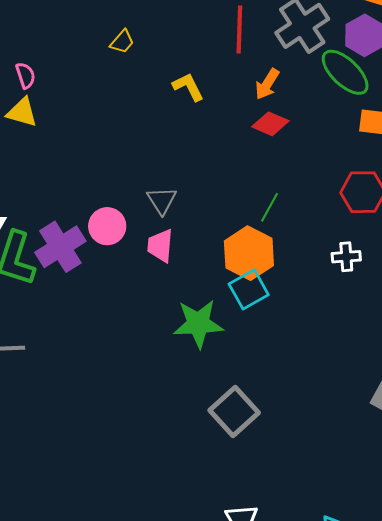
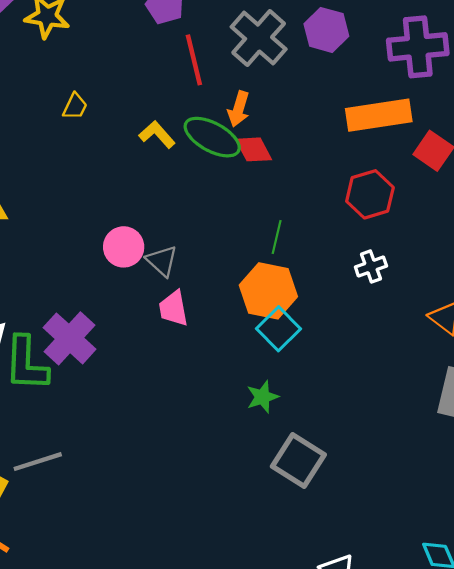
green ellipse: (345, 72) -> (212, 137), moved
red diamond: (270, 124) -> (254, 149), turned 54
pink circle: (107, 226) -> (124, 247), moved
green star: (198, 324) -> (262, 397), moved, size x0.6

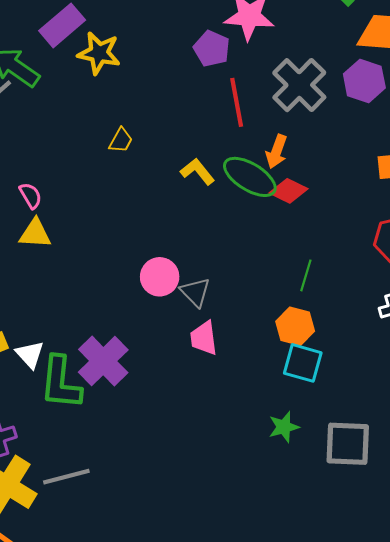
red diamond: (254, 149) -> (289, 191), turned -39
orange hexagon: (268, 291) -> (295, 326), size x0.7
cyan square: (278, 329) -> (303, 363), turned -33
gray square: (298, 461) -> (348, 444), moved, turned -33

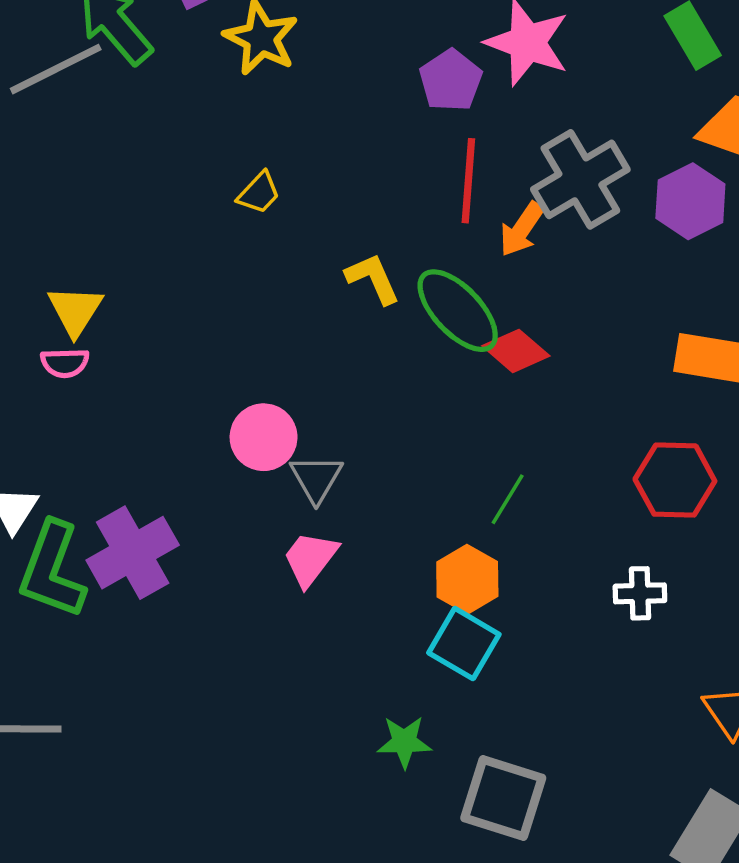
orange arrow: (277, 152) -> (522, 229), moved
pink semicircle: (30, 196) -> (65, 363), moved, turned 104
yellow triangle: (35, 234) -> (75, 310), turned 44
pink trapezoid: (204, 338) -> (310, 559), turned 30

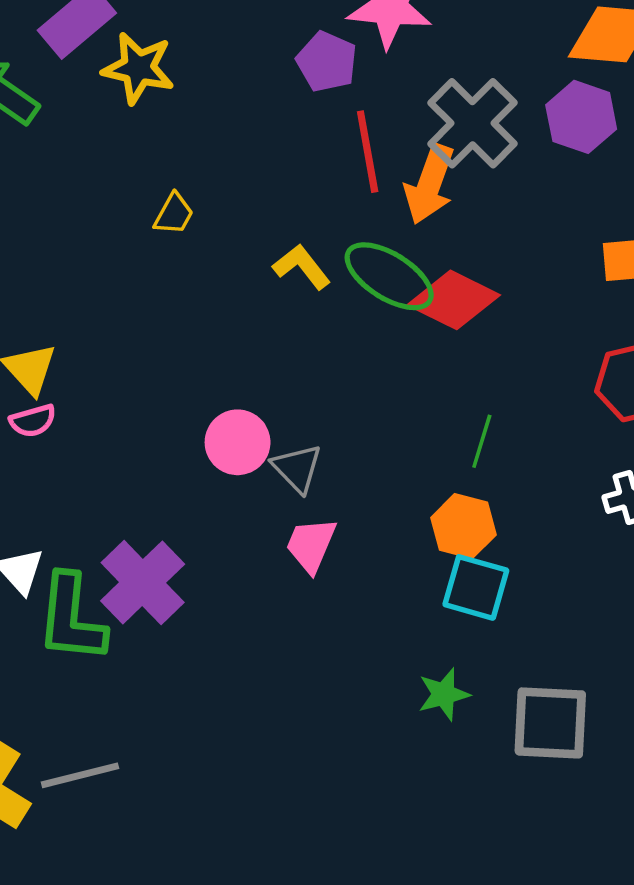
orange arrow: (522, 229) -> (429, 184), size x1.4
red diamond: (516, 351) -> (454, 300), size x1.4

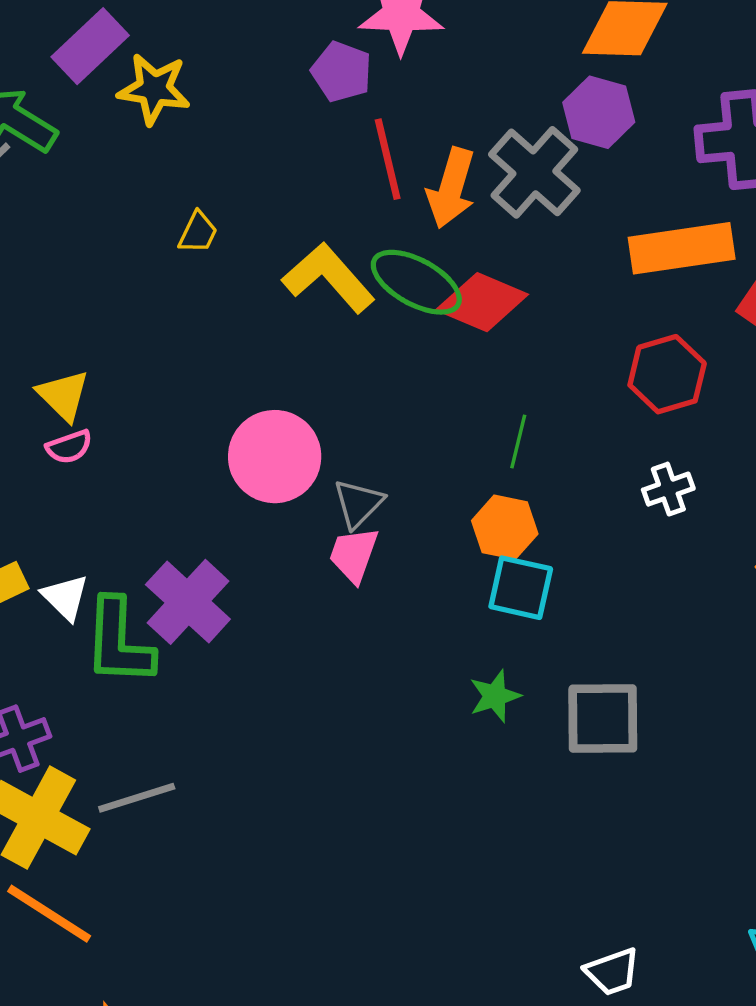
gray cross: (473, 123) -> (534, 172), moved
yellow L-shape: (302, 267) -> (328, 278), size x1.6
pink circle: (238, 442) -> (275, 457), size x1.4
gray triangle: (297, 468) -> (358, 504), moved, turned 32

